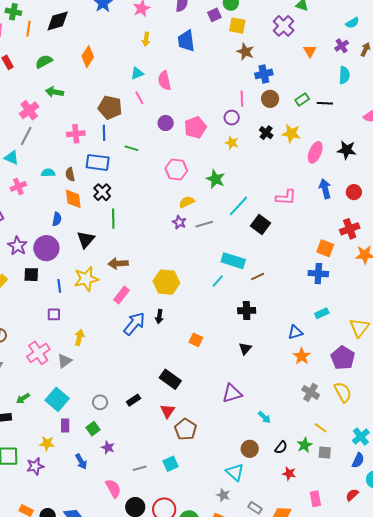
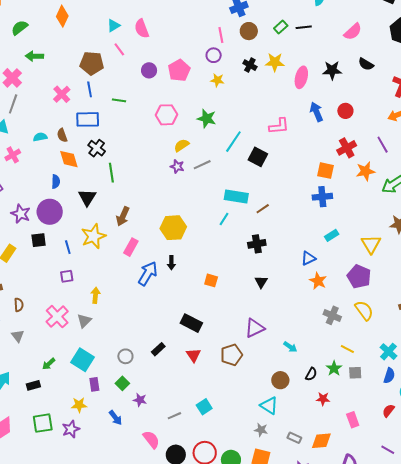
pink cross: (76, 134) -> (62, 94), turned -30
brown arrow: (118, 263) -> (123, 216), turned -54
brown pentagon: (186, 429) -> (231, 355), moved, turned 30

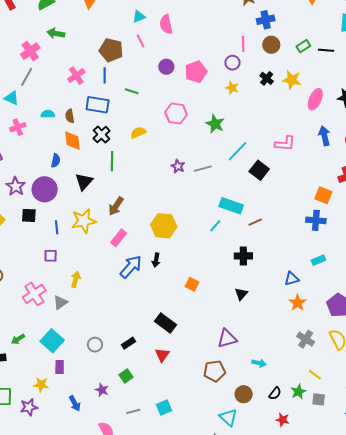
yellow semicircle: (182, 145) -> (138, 132), moved
cyan arrow: (290, 347) -> (259, 363), turned -32
brown pentagon: (231, 355) -> (214, 371), moved
green square: (122, 383) -> (126, 376), moved

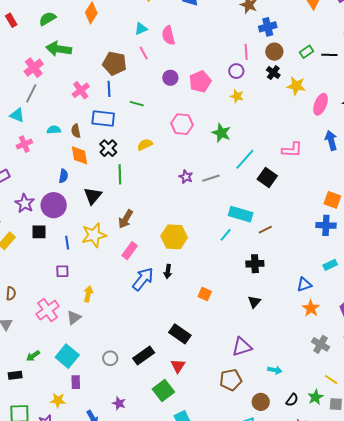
green arrow: (56, 33) -> (59, 49), size x1.4
black cross: (267, 78) -> (273, 73), moved
black rectangle: (128, 343) -> (144, 355), size x1.5
green square: (126, 376) -> (163, 391), moved, size x1.5

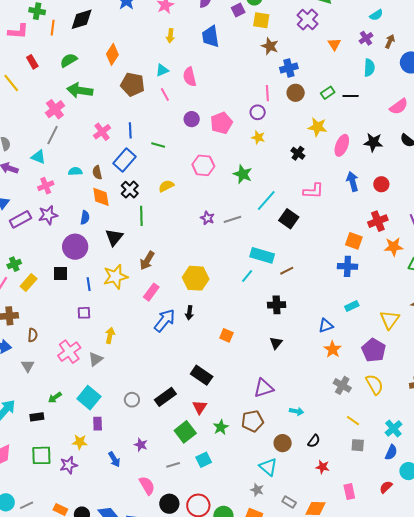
brown pentagon: (115, 63) -> (133, 84), moved
black cross: (273, 73) -> (298, 153), moved
blue rectangle: (103, 118) -> (124, 160), turned -55
purple star: (25, 203) -> (48, 215), moved, turned 30
green star: (315, 397) -> (221, 427), moved

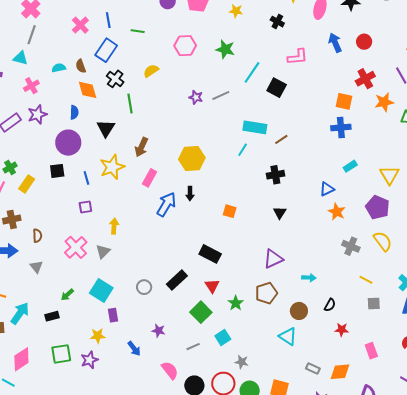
gray star: (257, 490) -> (242, 362), moved

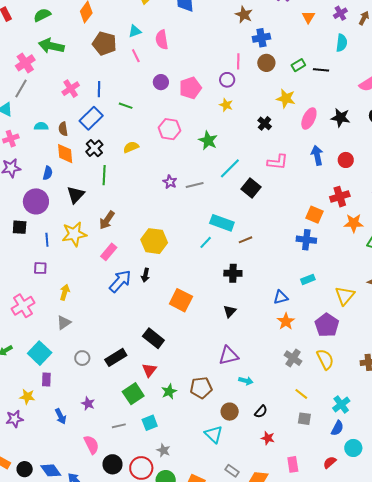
orange square: (230, 211) -> (181, 300), size x1.6
gray triangle: (103, 251) -> (64, 323), moved
purple triangle: (273, 259) -> (229, 356), moved

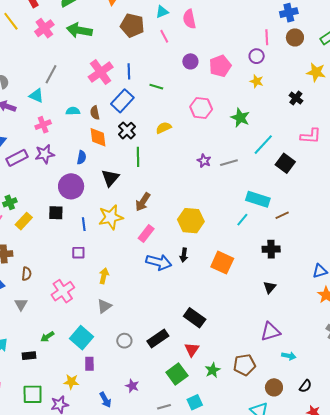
pink cross: (25, 63) -> (44, 28), moved
pink cross: (71, 89) -> (101, 72), size x1.4
blue arrow: (120, 281) -> (159, 262), turned 65
orange square: (181, 300) -> (222, 263), moved

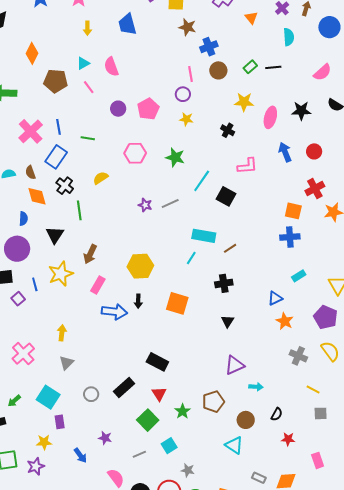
purple square: (78, 253) -> (18, 299), moved, turned -32

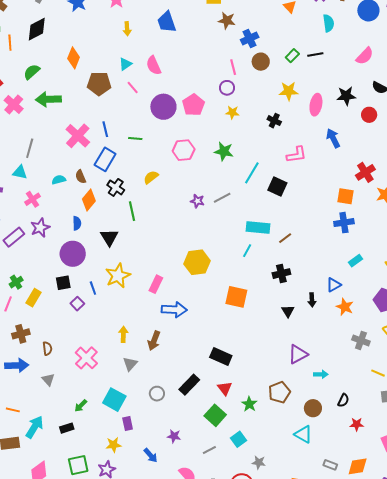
purple circle: (118, 109) -> (163, 107), size x1.6
red circle: (314, 151) -> (369, 115), moved
orange diamond: (37, 196) -> (89, 200), turned 60
brown arrow: (90, 254) -> (154, 341), moved
black arrow: (138, 301) -> (312, 300), moved

